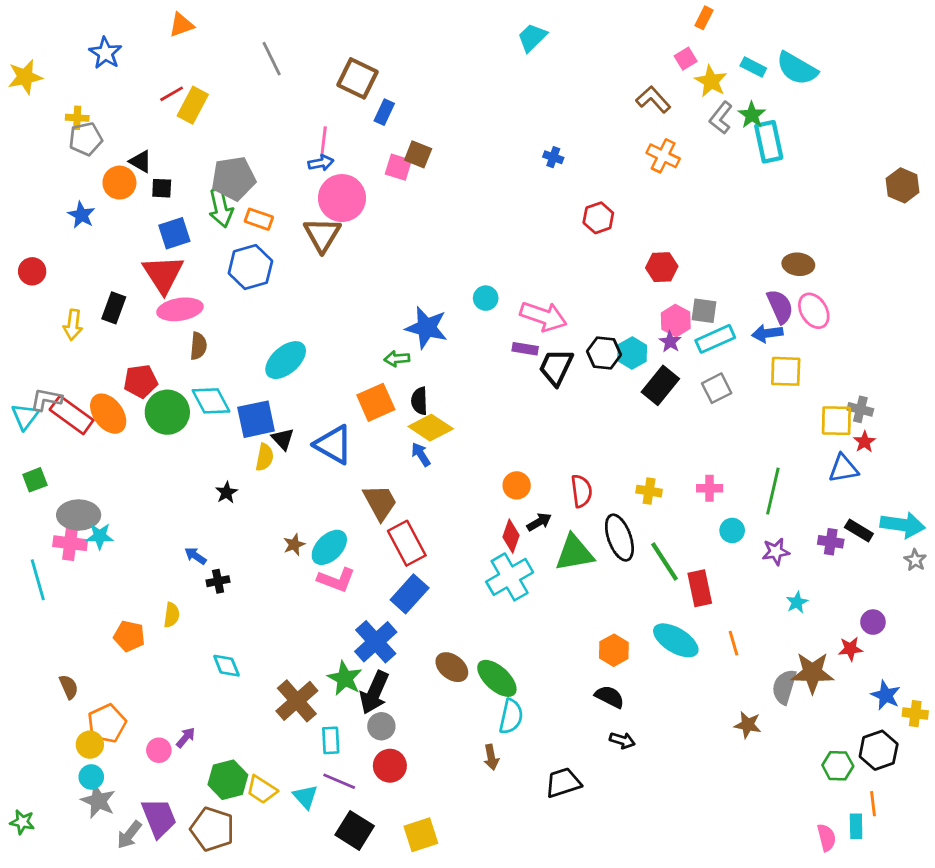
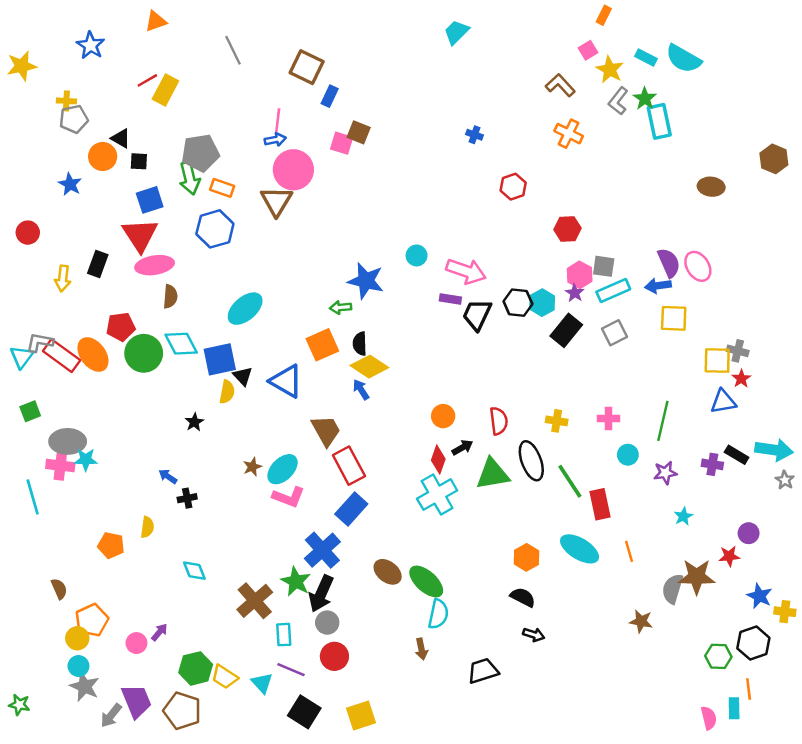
brown ellipse: (798, 264) -> (711, 187), moved

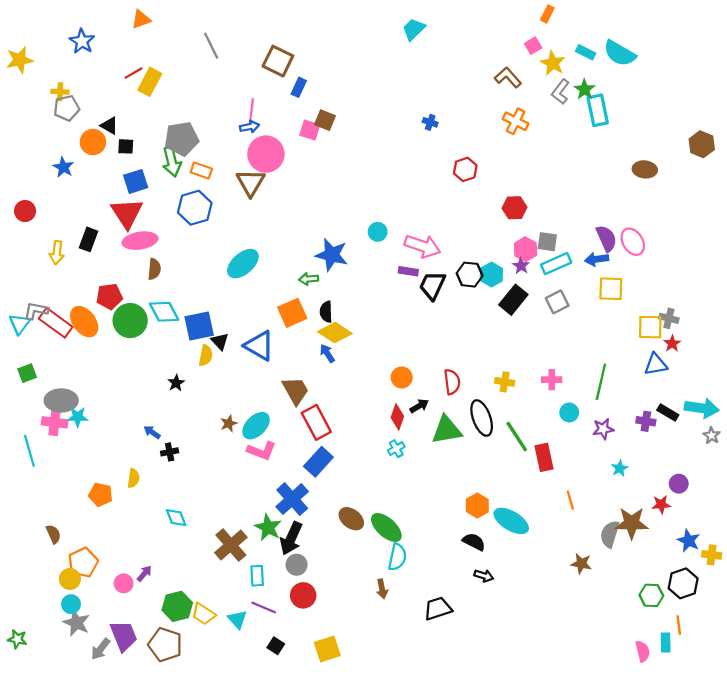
cyan ellipse: (245, 309) -> (243, 264), moved
cyan cross: (437, 495) -> (396, 449), size x0.5
cyan ellipse: (580, 549) -> (511, 521), moved
black square: (304, 712) -> (276, 646), size x0.6

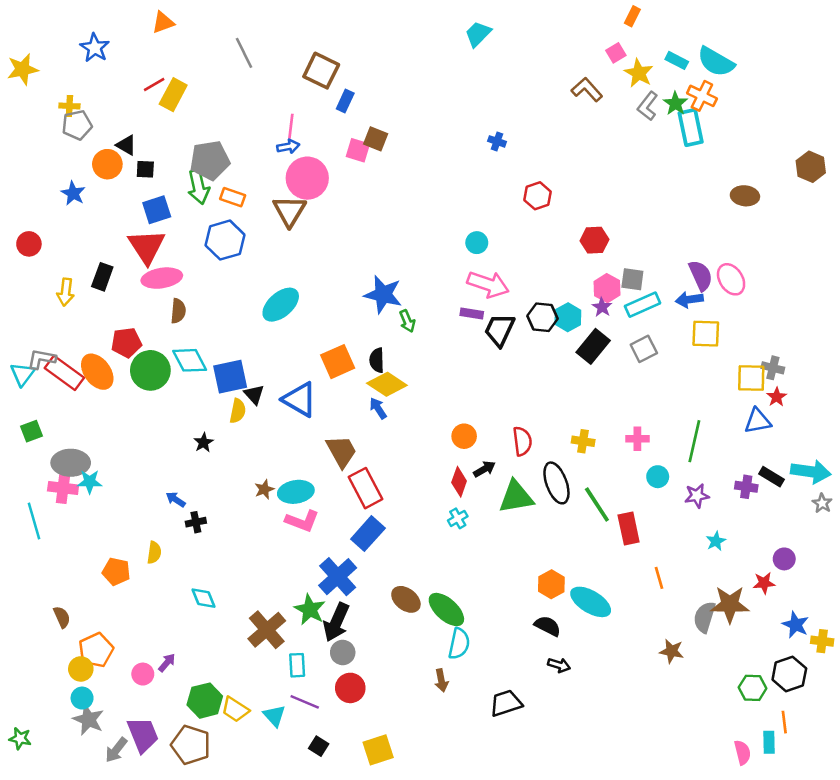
orange cross: (516, 121) -> (702, 96), moved
cyan circle: (378, 232) -> (477, 243), moved
green arrow: (309, 279) -> (407, 321), moved, turned -108
cyan ellipse: (256, 426) -> (296, 492), turned 36

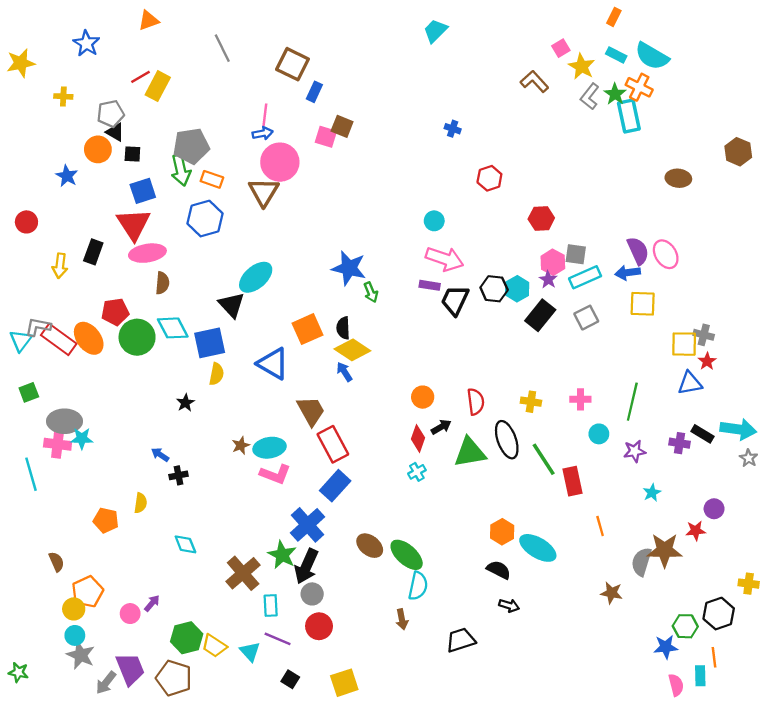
orange rectangle: (632, 16) -> (614, 17), moved
gray pentagon: (77, 125) -> (111, 114), moved
black triangle: (254, 394) -> (231, 305), moved, size x1.4
blue star: (796, 625) -> (666, 647), moved, turned -30

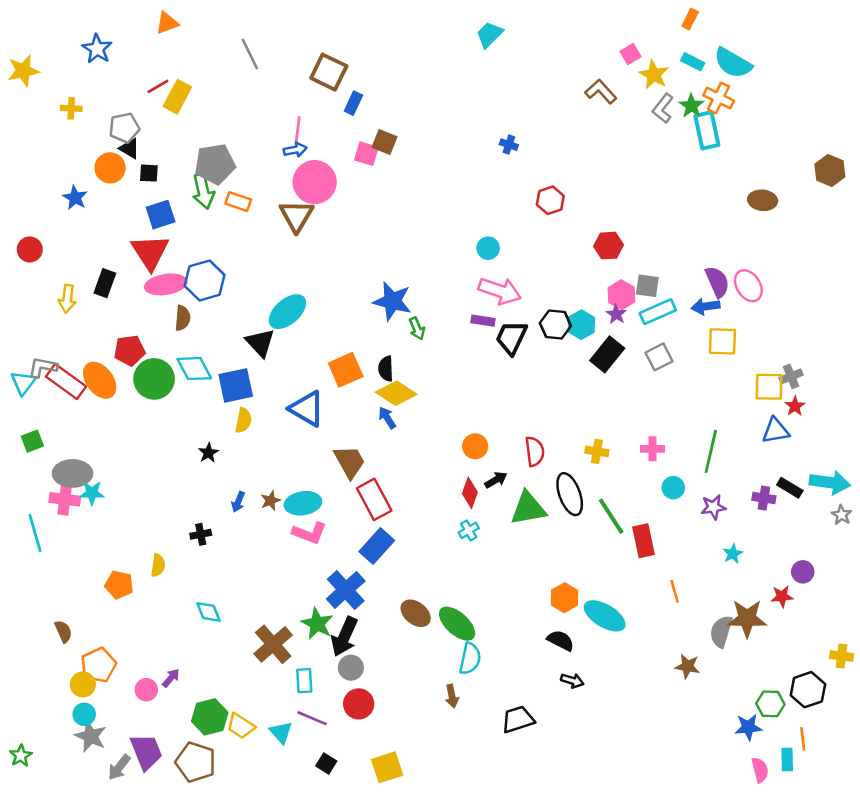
blue hexagon: (205, 219) -> (205, 281), moved
gray cross: (704, 335) -> (791, 376), turned -36
blue arrow: (160, 455) -> (238, 502), moved, turned -102
green star: (18, 672) -> (21, 756), turned 30

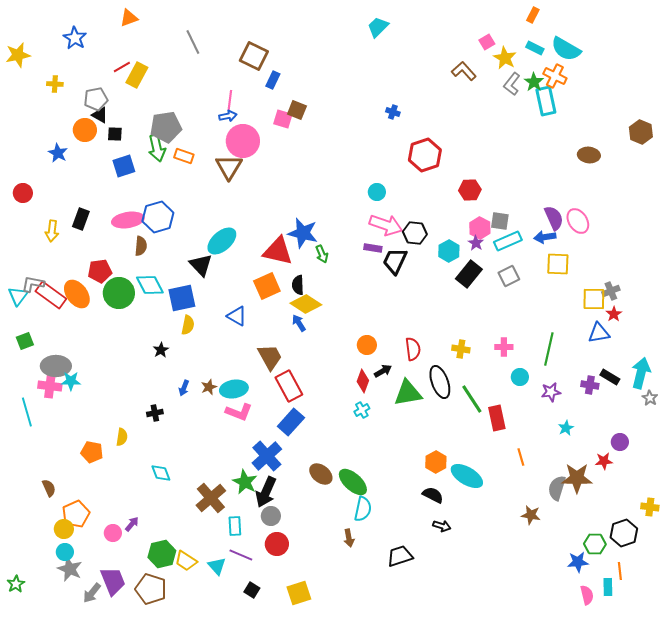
red hexagon: (550, 200) -> (425, 155), size x1.5
red triangle: (150, 252) -> (278, 251), moved, turned -44
black hexagon: (555, 325) -> (415, 233), moved
blue triangle: (307, 409) -> (237, 316), size x0.7
cyan arrow: (830, 483) -> (641, 373), turned -84

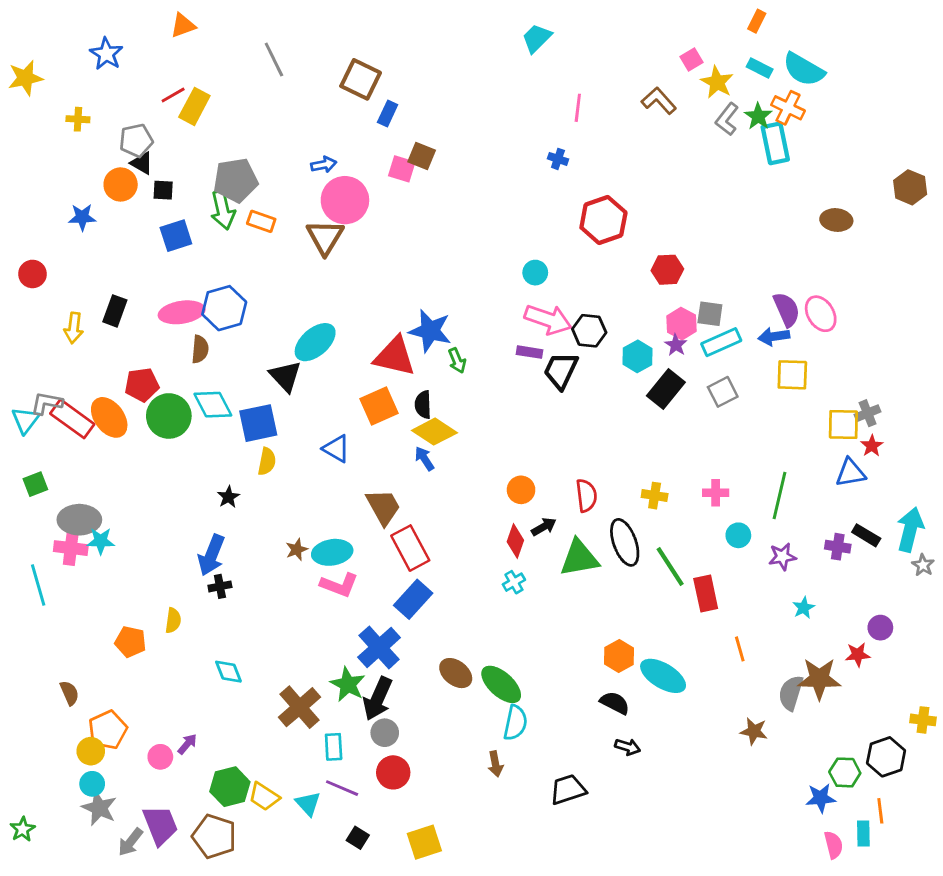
pink line: (230, 100) -> (578, 108), moved
blue star: (58, 153) -> (82, 217), turned -30
blue arrow: (184, 388) -> (211, 555), moved, size x1.8

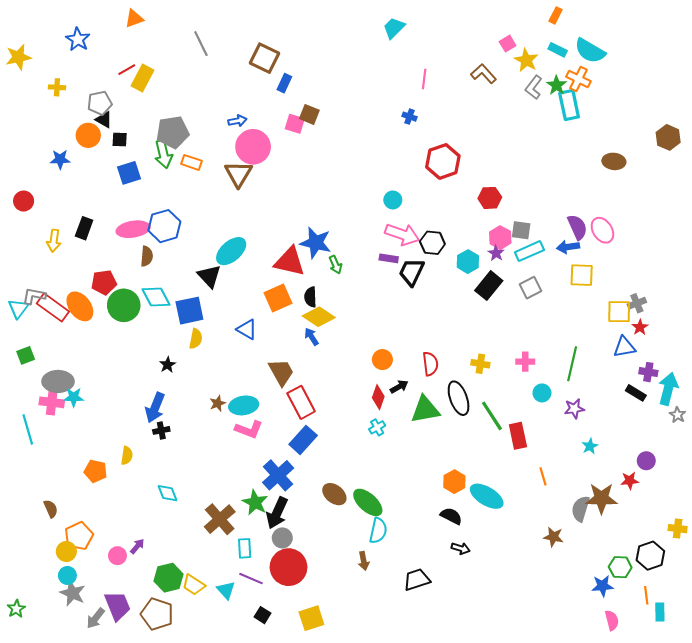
purple cross: (838, 547) -> (648, 372), moved
red circle: (393, 772) -> (289, 567), size x1.5
cyan rectangle: (863, 834) -> (660, 612), moved

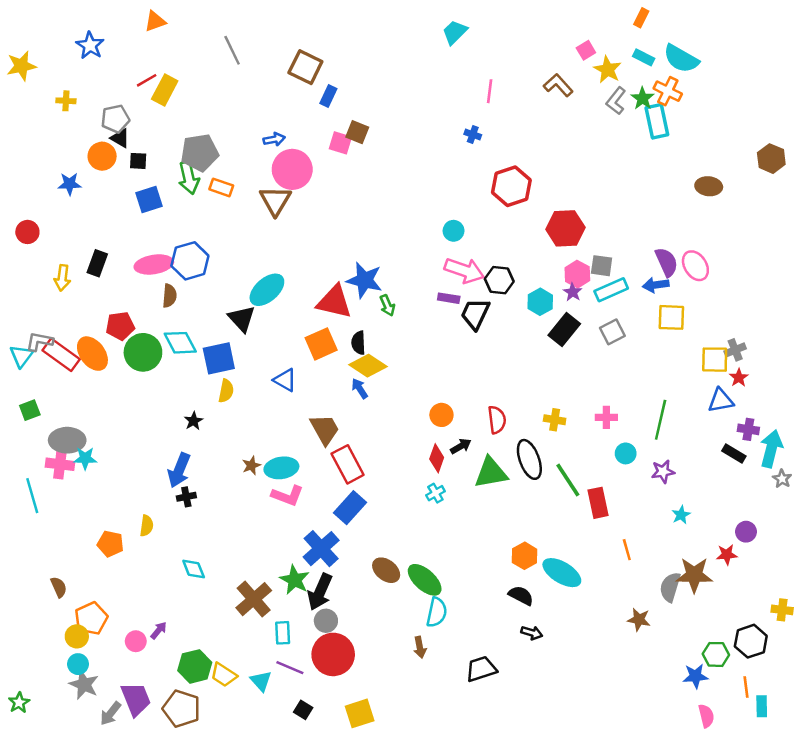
red hexagon: (490, 198) -> (565, 228), size x1.4

